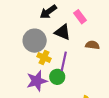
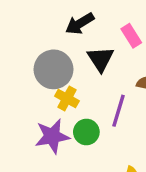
black triangle: (62, 32) -> (101, 59), turned 30
purple line: (64, 61) -> (119, 111), moved

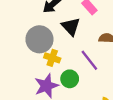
purple line: (119, 111) -> (89, 60), turned -45

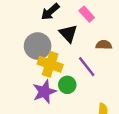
yellow cross: (52, 58) -> (50, 64), size x1.5

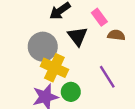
brown semicircle: (104, 45) -> (116, 35), moved
purple line: (87, 67) -> (107, 77), moved

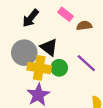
black triangle: (77, 36) -> (49, 47), moved
green circle: (71, 92) -> (59, 68), moved

